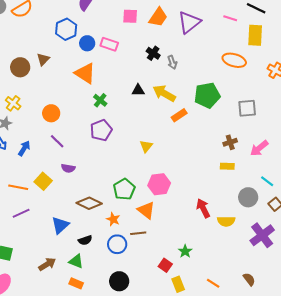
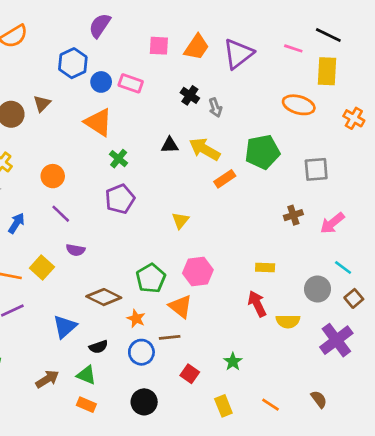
yellow rectangle: (227, 166) -> (265, 267), moved
red square: (165, 265) -> (190, 374), moved

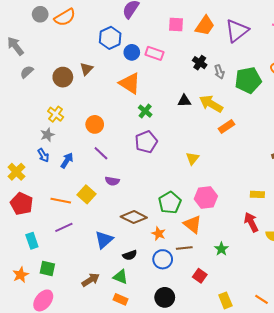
green pentagon: (262, 152) -> (248, 80), moved
green star: (233, 362) -> (221, 249), moved

